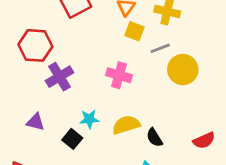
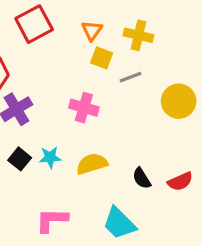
yellow circle: (183, 70) -> (179, 101), moved
black semicircle: (154, 138) -> (142, 178), moved
black square: (72, 139) -> (20, 159), moved

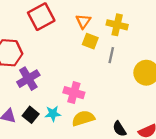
gray line: (130, 77) -> (111, 55), turned -56
pink cross: (84, 108) -> (74, 93), moved

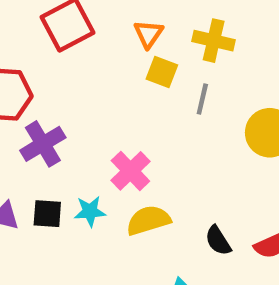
pink cross: (74, 93) -> (130, 171), turned 30
black square: (31, 115) -> (47, 214), turned -35

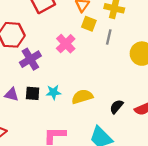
pink cross: (130, 171) -> (66, 44), moved
black semicircle: (218, 241) -> (116, 107), turned 72

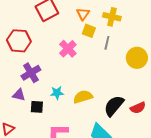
purple cross: (30, 59) -> (31, 73), moved
black square: (33, 93) -> (37, 107), moved
black semicircle: (116, 107) -> (114, 106), size x1.6

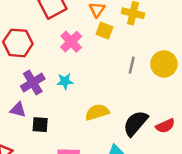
gray line: (107, 43) -> (132, 65), moved
pink cross: (68, 49) -> (71, 42), moved
cyan star: (57, 93) -> (65, 81), moved

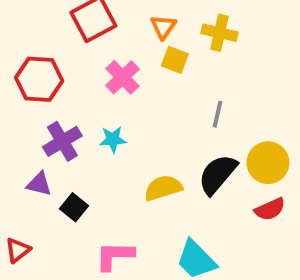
yellow circle: (164, 64) -> (268, 163), moved
black semicircle: (135, 123) -> (218, 174), moved
black square: (40, 125) -> (74, 207), turned 35

